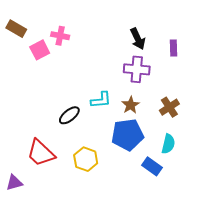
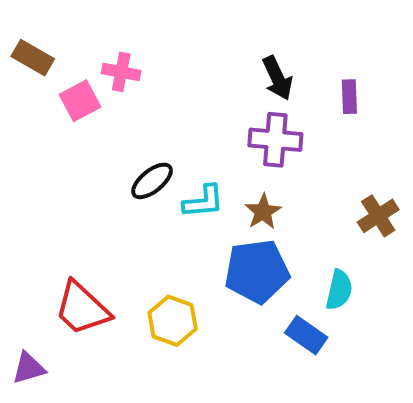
brown cross: (169, 107) -> (378, 216), moved
black ellipse: (69, 115) -> (152, 181), moved

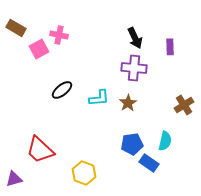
black ellipse: (152, 181) -> (62, 90), moved
blue pentagon: (257, 271) -> (132, 144), moved, size x0.7
yellow hexagon: (173, 321) -> (84, 173), moved

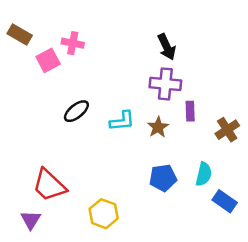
purple rectangle: (170, 47) -> (190, 111), moved
blue rectangle: (149, 163) -> (225, 201), moved
purple triangle: (14, 179) -> (31, 220), moved, turned -42

